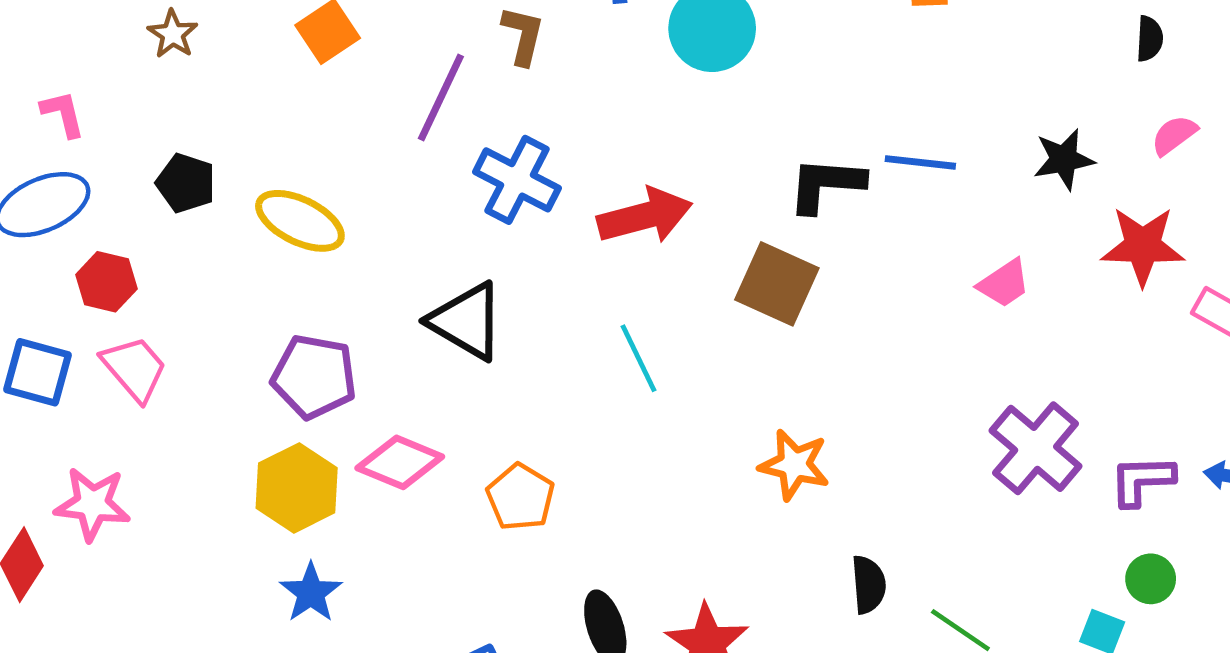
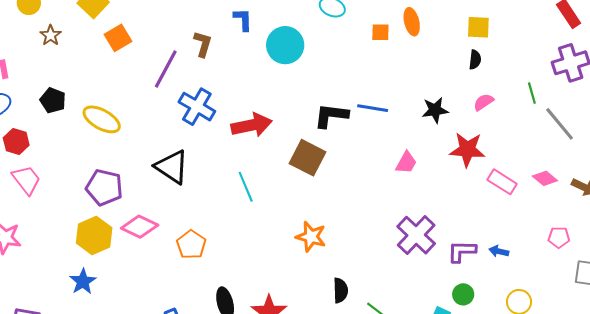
pink trapezoid: (1004, 283) -> (406, 163), turned -30
blue star: (311, 593) -> (83, 282), moved

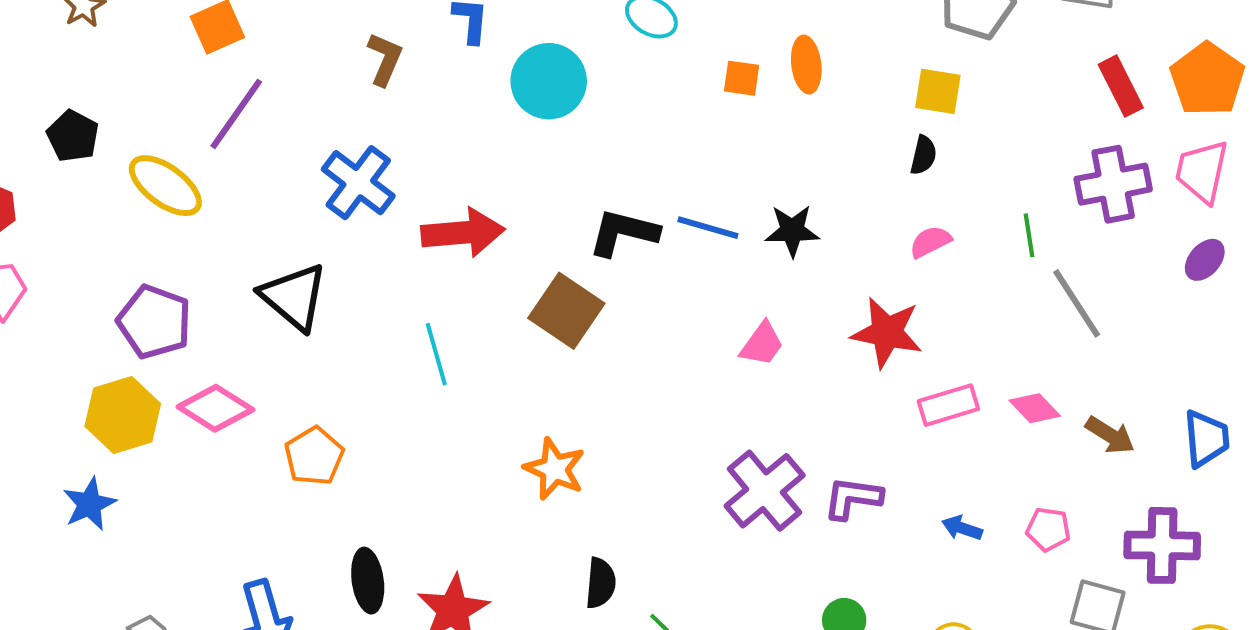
purple line: (166, 69) -> (236, 114), moved
black star: (435, 110) -> (792, 231), moved
pink rectangle: (502, 182) -> (948, 405), turned -56
purple L-shape: (462, 251) -> (853, 498), moved
blue arrow: (499, 251) -> (962, 528), moved

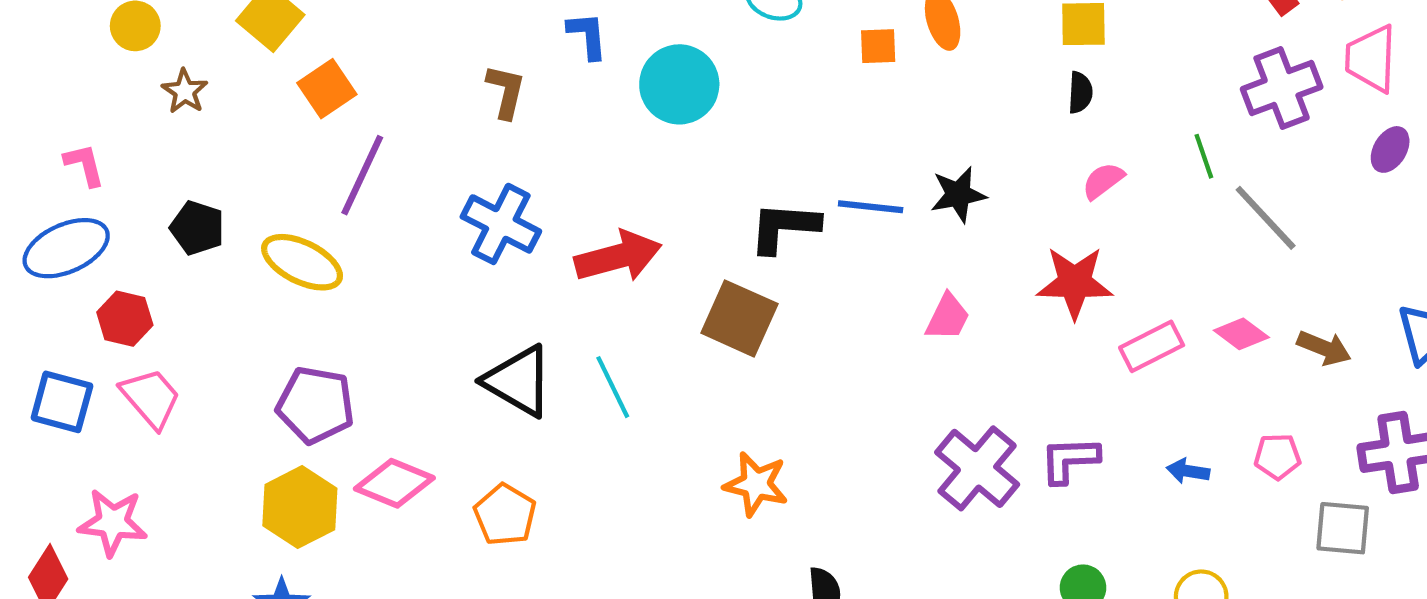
black triangle: (294, 297) -> (518, 381), moved

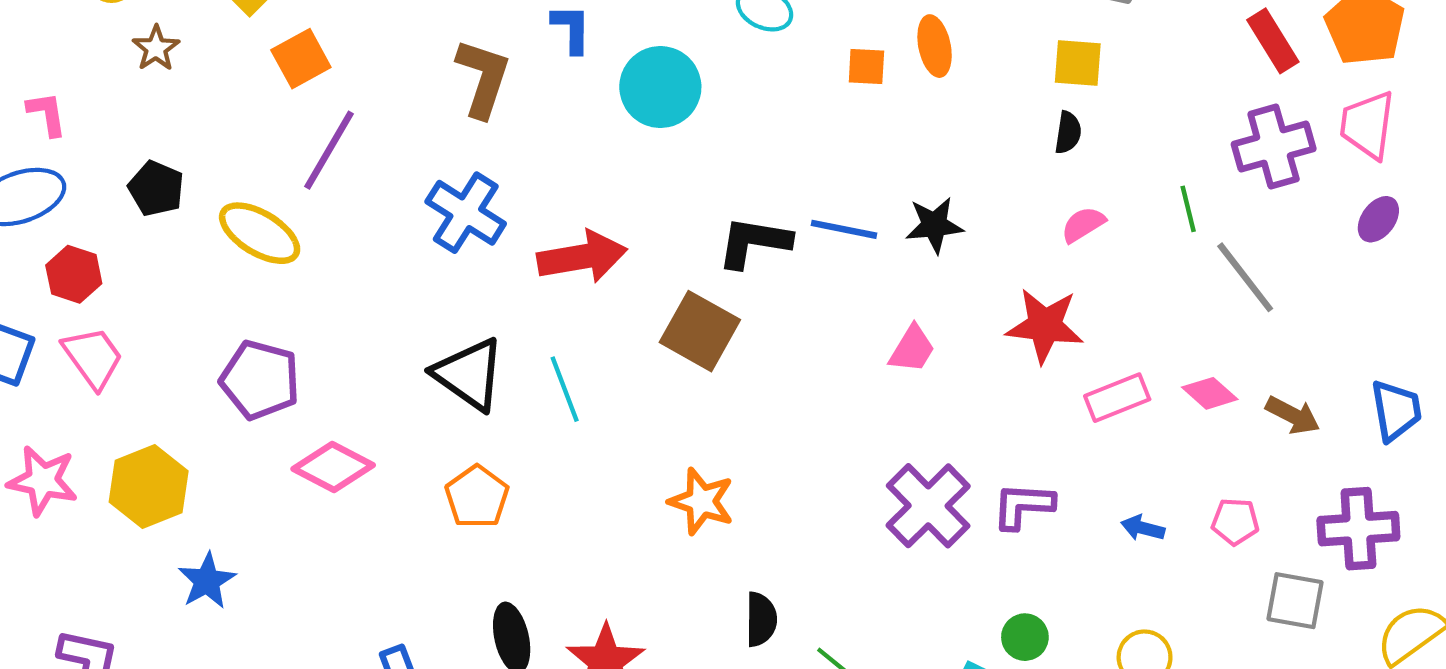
brown L-shape: (506, 91) -> (483, 78), size x1.4
yellow hexagon: (300, 507) -> (149, 486), moved
orange pentagon: (505, 515) -> (477, 497), moved

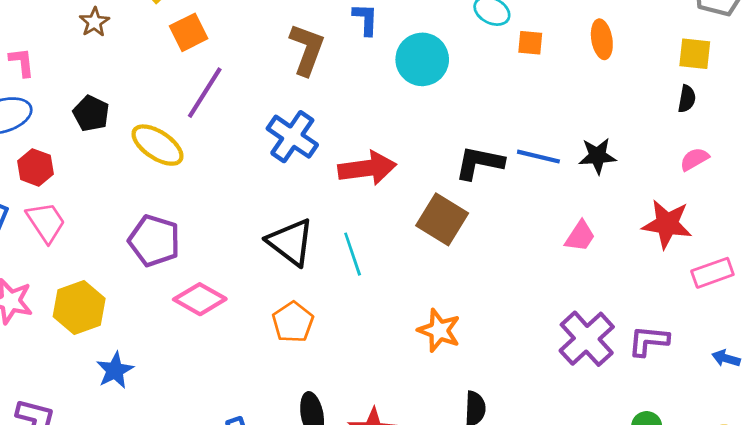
orange square: (866, 67) -> (530, 43), moved

